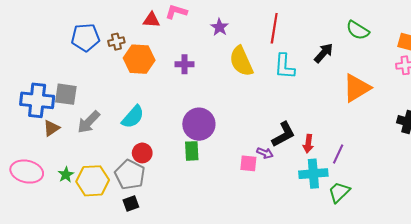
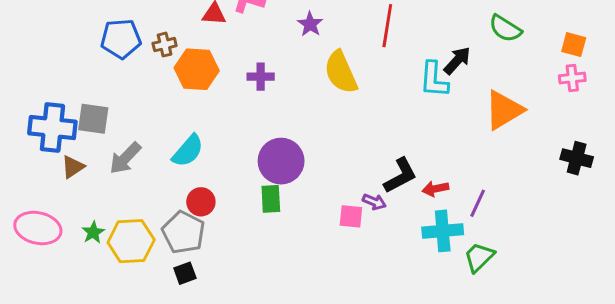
cyan L-shape: (284, 66) -> (434, 79), moved
red arrow: (308, 144) -> (435, 189), turned 72

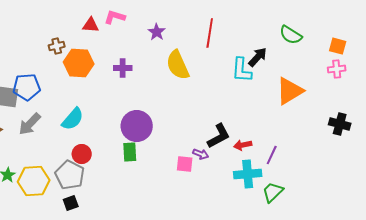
blue pentagon: (121, 39) -> (27, 87), moved

